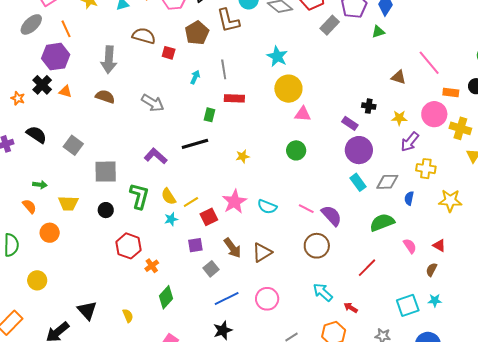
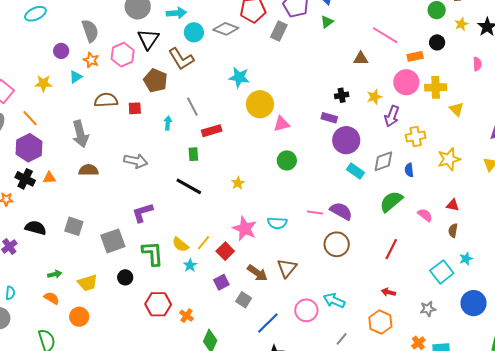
black line: (195, 144) -> (189, 186), turned 64
purple L-shape: (156, 156) -> (143, 213), moved, turned -40
cyan arrow: (323, 292) -> (334, 301), moved

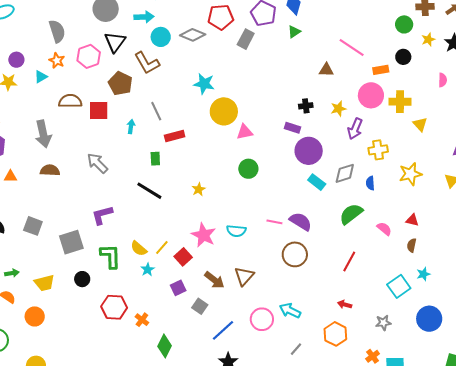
purple circle: (61, 51) -> (16, 60), moved
red square: (135, 108) -> (99, 111), size x1.5
gray arrow: (136, 161) -> (97, 163), turned -150

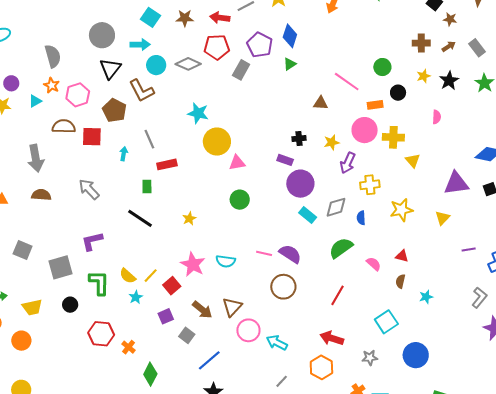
green circle: (404, 24) -> (382, 67), moved
pink hexagon: (89, 56) -> (78, 95), moved
cyan star: (423, 274) -> (426, 297), moved
red arrow: (345, 304) -> (332, 338), size x1.6
pink circle: (262, 319) -> (248, 330), moved

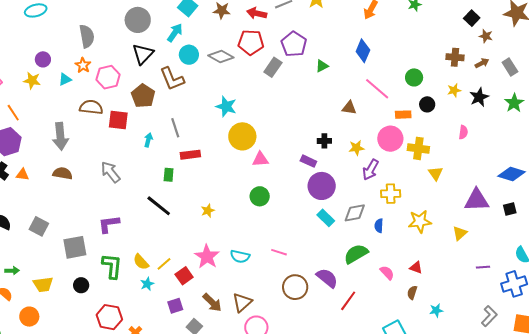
blue diamond: (290, 36) -> (363, 51), moved
cyan arrow: (140, 45) -> (175, 33), turned -60
purple semicircle: (290, 254) -> (327, 278), moved

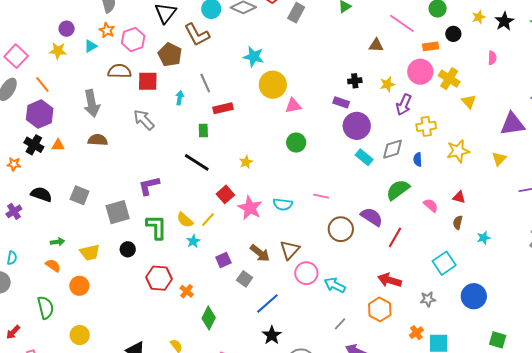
yellow cross: (418, 148) -> (449, 79), turned 30
gray arrow: (111, 172) -> (144, 120), moved
red square: (184, 276) -> (225, 194), moved

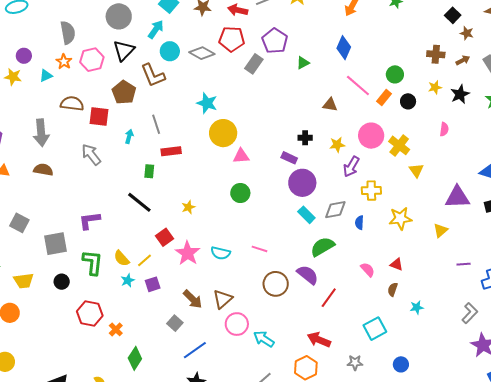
pink hexagon: (133, 40) -> (92, 60), moved
orange rectangle: (431, 46) -> (384, 97), moved, turned -49
green semicircle: (398, 190) -> (323, 247), moved
purple square: (223, 260) -> (153, 284), moved
blue circle: (474, 296) -> (401, 364), size x0.6

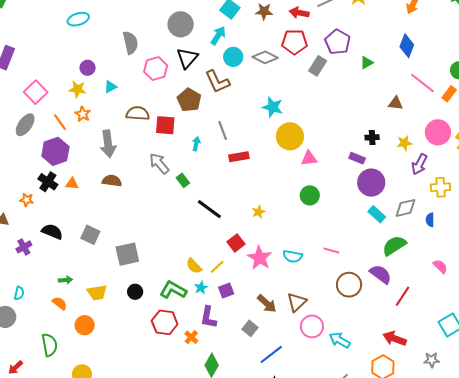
orange star: (64, 62) -> (83, 114), moved
green rectangle: (149, 171) -> (183, 180), moved, turned -40
purple L-shape: (89, 221) -> (208, 317), moved, turned -70
green L-shape: (93, 263) -> (173, 290), moved, turned -64

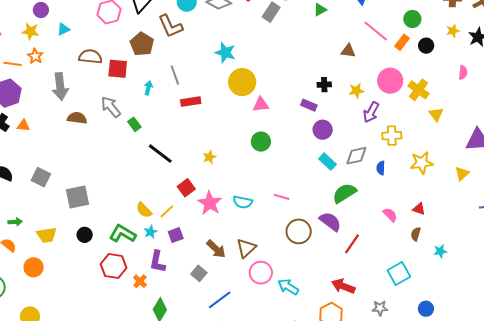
orange line: (60, 122) -> (12, 64), turned -48
brown semicircle: (112, 181) -> (77, 118), moved
purple circle: (371, 183) -> (323, 130), size x0.7

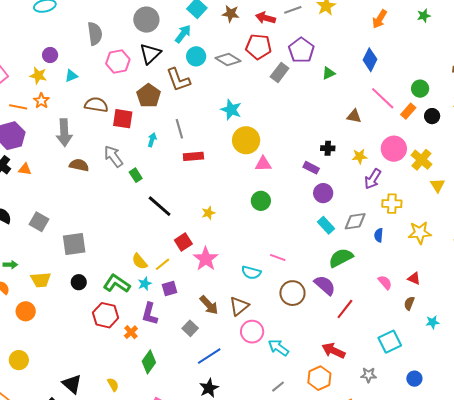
cyan semicircle: (243, 202) -> (251, 273), moved

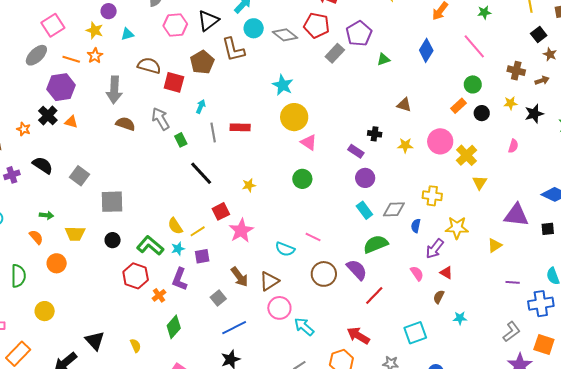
pink line: (383, 98) -> (474, 46), moved
gray line: (179, 129) -> (213, 133), moved
pink triangle: (263, 164) -> (309, 142), turned 30
purple arrow: (373, 179) -> (435, 249), moved

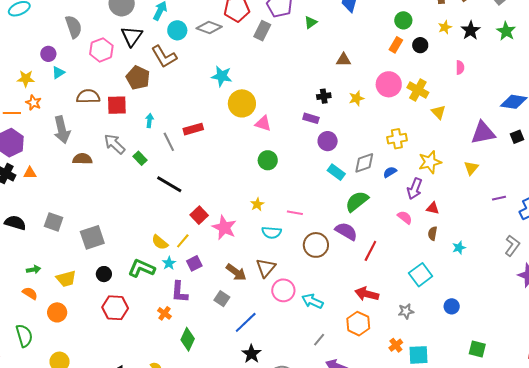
purple circle: (109, 11) -> (48, 54), moved
yellow star: (249, 185) -> (257, 204), moved
blue semicircle: (416, 226) -> (390, 172), turned 64
red hexagon: (136, 276) -> (115, 308), moved

